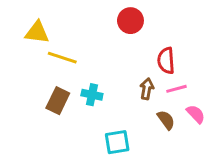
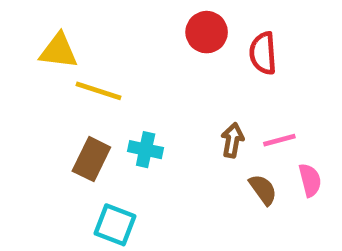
red semicircle: (166, 61) -> (263, 53), moved
pink semicircle: (196, 114) -> (310, 180), turned 30
cyan square: (117, 142) -> (115, 225), moved, turned 30

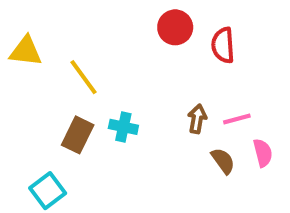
yellow triangle: (59, 51) -> (26, 51), moved
yellow line: (98, 91) -> (84, 77), turned 36
cyan square: (115, 225) -> (48, 191), moved, turned 32

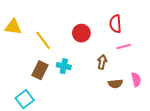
red circle: (175, 27) -> (81, 33), moved
pink line: (237, 119) -> (124, 46), moved
brown semicircle: (223, 161) -> (115, 84), turned 120

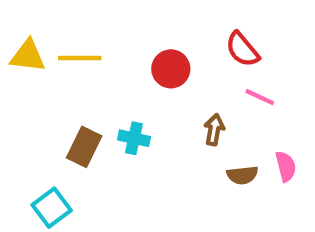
red semicircle: (115, 24) -> (242, 49), turned -36
yellow line: (43, 40) -> (80, 58), moved, turned -54
pink line: (124, 46) -> (260, 97), turned 40

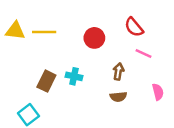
brown semicircle: (242, 175) -> (118, 97), moved

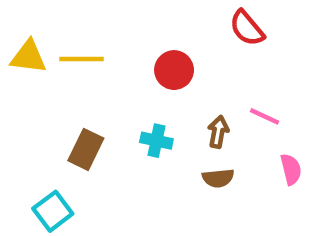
red semicircle: (134, 27) -> (247, 28), moved
pink line: (144, 54) -> (264, 116), moved
cyan cross: (74, 76) -> (156, 141), moved

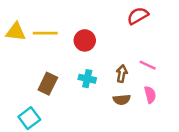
red semicircle: (247, 28) -> (138, 16), turned 100
red circle: (174, 70) -> (85, 40), moved
pink semicircle: (291, 169) -> (150, 95), moved

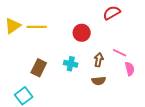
yellow triangle: (16, 32) -> (13, 26), turned -42
red circle: (85, 40) -> (82, 33), moved
pink semicircle: (150, 95) -> (130, 69), moved

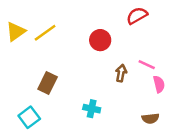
yellow line: (37, 27) -> (45, 33), turned -36
cyan cross: (71, 64) -> (92, 109), moved
brown semicircle: (99, 81) -> (150, 118), moved

